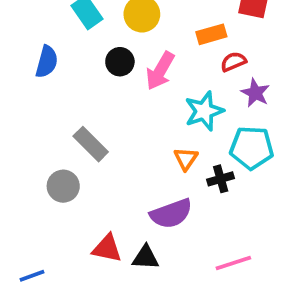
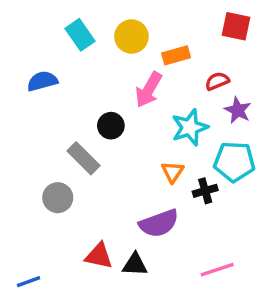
orange rectangle: (211, 34) -> (176, 55), moved
blue semicircle: (47, 62) -> (42, 81), turned -120
black circle: (120, 62) -> (111, 126), moved

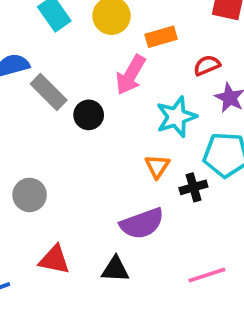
gray rectangle: (83, 158) -> (49, 92), moved
red triangle: (99, 256) -> (54, 260), moved

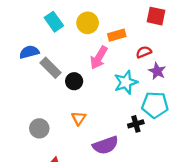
orange triangle: (157, 166) -> (79, 118), moved

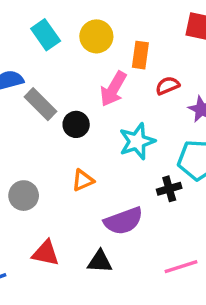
orange rectangle: (117, 35) -> (140, 55), turned -66
red semicircle: (144, 52) -> (167, 86), moved
cyan star: (126, 82) -> (137, 141), moved
orange triangle: (79, 118) -> (83, 180), turned 32

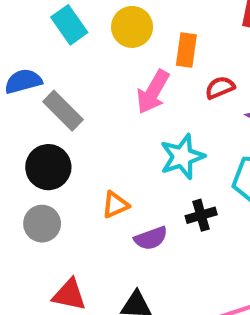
black circle: (76, 124) -> (48, 167), moved, size x1.4
black cross: (169, 189) -> (201, 215), moved
purple semicircle: (123, 221) -> (151, 238), moved, size x0.7

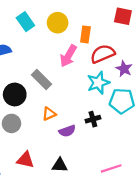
red semicircle: (220, 88) -> (103, 54), size x1.6
gray rectangle: (63, 111) -> (41, 79), moved
cyan star: (182, 157) -> (98, 83), moved

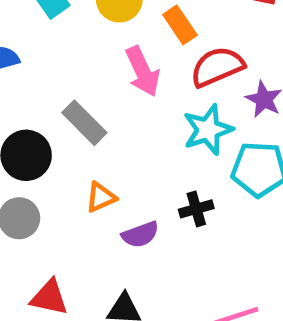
orange rectangle: (85, 34) -> (180, 25), turned -42
pink arrow: (68, 56) -> (143, 71), turned -55

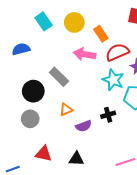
pink arrow: (143, 71) -> (85, 54), turned 125
cyan star: (208, 130) -> (113, 80), turned -30

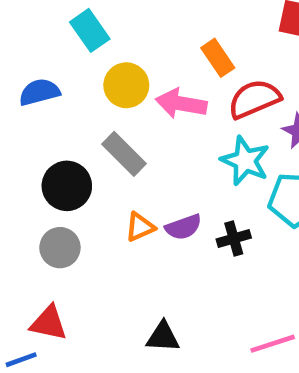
yellow circle: (74, 22) -> (126, 85), moved
purple semicircle: (84, 126) -> (183, 227), moved
red triangle: (44, 154) -> (49, 323), moved

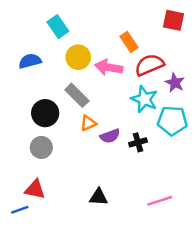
orange triangle: (140, 227) -> (88, 123), moved

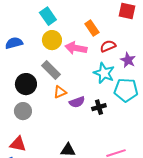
cyan rectangle: (58, 27) -> (48, 16), moved
red semicircle: (149, 65) -> (108, 46), size x0.7

